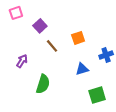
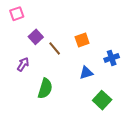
purple square: (40, 26) -> (36, 37), moved
green square: (97, 95) -> (102, 100), turned -30

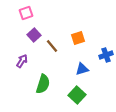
pink square: (17, 14) -> (26, 13), moved
green square: (102, 100) -> (77, 95), moved

